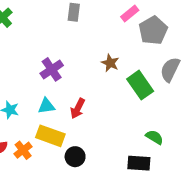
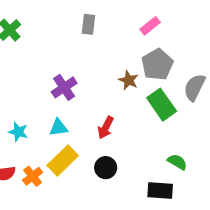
gray pentagon: (153, 30) -> (157, 64), moved
red arrow: (78, 109) -> (106, 128), moved
yellow rectangle: (50, 136) -> (63, 160), turned -64
black circle: (75, 157) -> (106, 168), moved

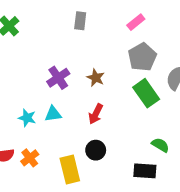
brown star: (129, 80) -> (96, 78), moved
cyan star: (18, 132) -> (27, 118), moved
yellow rectangle: (63, 160) -> (70, 170), moved, turned -60

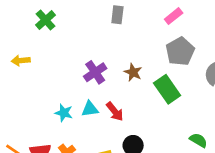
green rectangle: (146, 93) -> (167, 89), moved
red arrow: (96, 114) -> (115, 111), moved, turned -66

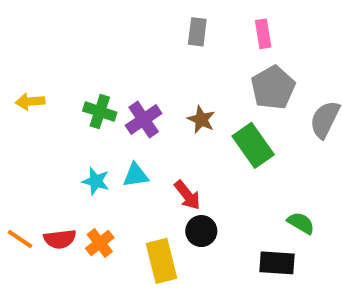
gray rectangle: (117, 15) -> (197, 32), moved
pink rectangle: (174, 16) -> (263, 34), turned -60
green cross: (46, 20) -> (100, 112), moved, turned -30
red arrow: (115, 111) -> (187, 195), moved

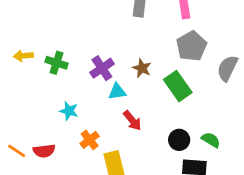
green cross: (100, 112) -> (56, 63), moved
cyan triangle: (136, 175) -> (117, 92), moved
black circle: (201, 231) -> (179, 140), moved
orange cross: (100, 243) -> (90, 140), moved

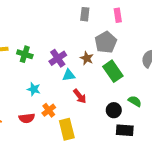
gray pentagon: (192, 46) -> (106, 42), moved
green semicircle: (211, 140) -> (135, 101), moved
red semicircle: (44, 151) -> (27, 118), moved

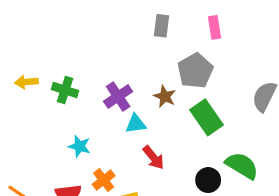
green semicircle: (135, 101) -> (242, 166), size x1.5

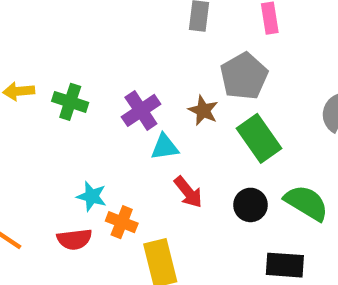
cyan star: (80, 146) -> (92, 196), moved
orange cross: (104, 180) -> (122, 222), turned -30
black circle: (208, 180) -> (250, 205), moved

